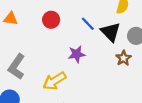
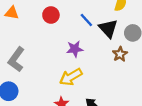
yellow arrow: (54, 81) -> (71, 77), moved

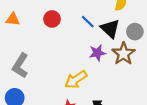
purple star: (75, 49) -> (97, 53), moved
brown star: (120, 54) -> (123, 54), size x1.5

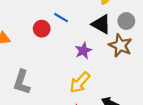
blue line: (88, 22) -> (61, 18), moved
purple star: (97, 53) -> (83, 51), moved

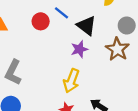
black triangle: (101, 24) -> (86, 26), moved
yellow arrow: (80, 82) -> (71, 81), turned -30

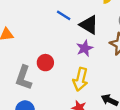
red circle: (41, 21) -> (45, 63), moved

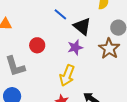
red circle: (45, 63) -> (37, 45), moved
gray L-shape: (24, 78) -> (15, 66), turned -45

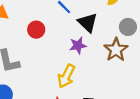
red circle: (37, 45) -> (36, 30), moved

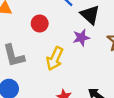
yellow arrow: (66, 76) -> (55, 59), moved

